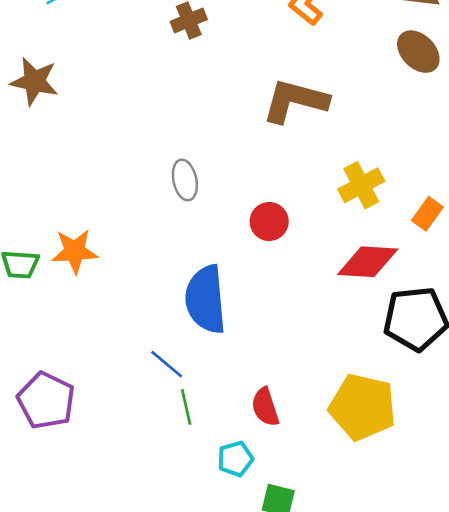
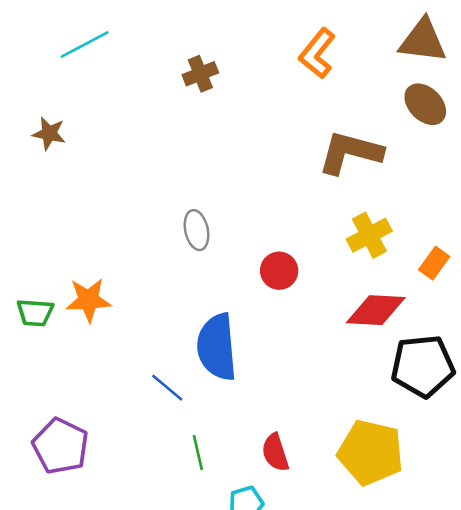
brown star: (34, 81) -> (49, 133), size x0.7
brown L-shape: (295, 101) -> (350, 153), moved
blue line: (167, 364) -> (167, 388), moved

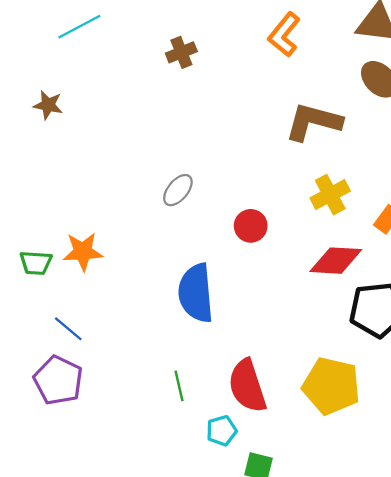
gray ellipse: (197, 230) -> (178, 190), turned 52
blue line: (167, 388) -> (68, 329), moved
red semicircle: (275, 452) -> (247, 386), size x1.6

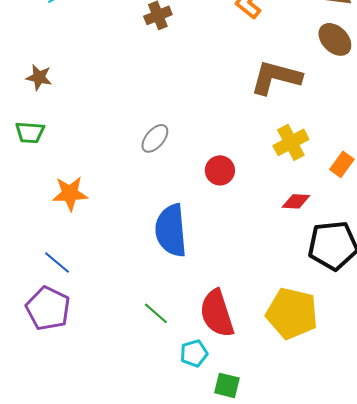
brown star: (48, 105) -> (39, 77), moved
red diamond: (336, 261) -> (296, 201), size x0.6
green trapezoid: (36, 263) -> (30, 132), moved
green line: (179, 386) -> (156, 313), turned -36

